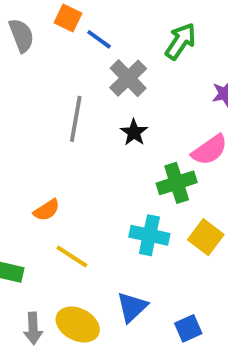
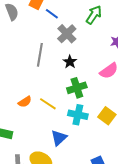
green cross: (177, 183) -> (77, 88), moved
yellow line: (72, 257) -> (48, 104), moved
blue triangle: (132, 307) -> (59, 138), moved

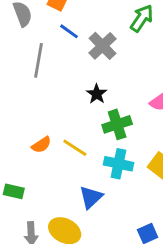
blue line: (52, 14) -> (69, 31), moved
gray line: (40, 55) -> (38, 60), moved
black star: (70, 62) -> (97, 94), moved

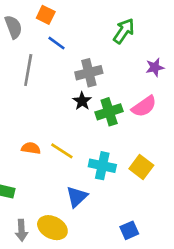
gray cross: (102, 46) -> (89, 73), moved, turned 30
green cross: (117, 124) -> (109, 112), moved
orange semicircle: (41, 145) -> (31, 148), turned -138

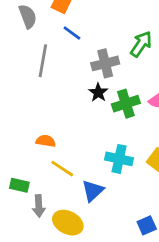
green arrow: (124, 31) -> (141, 44), moved
yellow line: (62, 151) -> (62, 169), moved
gray arrow: (21, 230) -> (39, 206), moved

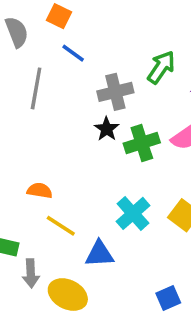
cyan cross: (119, 159) -> (133, 213), turned 36
blue triangle: (93, 191) -> (100, 254), turned 40

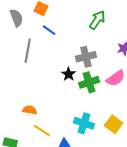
green arrow: (161, 67) -> (97, 20), moved
gray cross: (115, 92) -> (86, 57), moved
cyan cross: (133, 213) -> (84, 123), turned -30

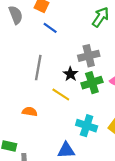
gray line: (28, 51) -> (38, 68), moved
yellow line: (42, 130) -> (61, 94), moved

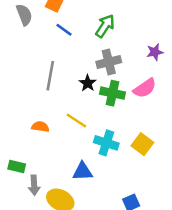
green arrow: (101, 17) -> (105, 26), moved
green cross: (92, 83) -> (112, 93), turned 30
yellow line: (61, 94) -> (76, 120), moved

